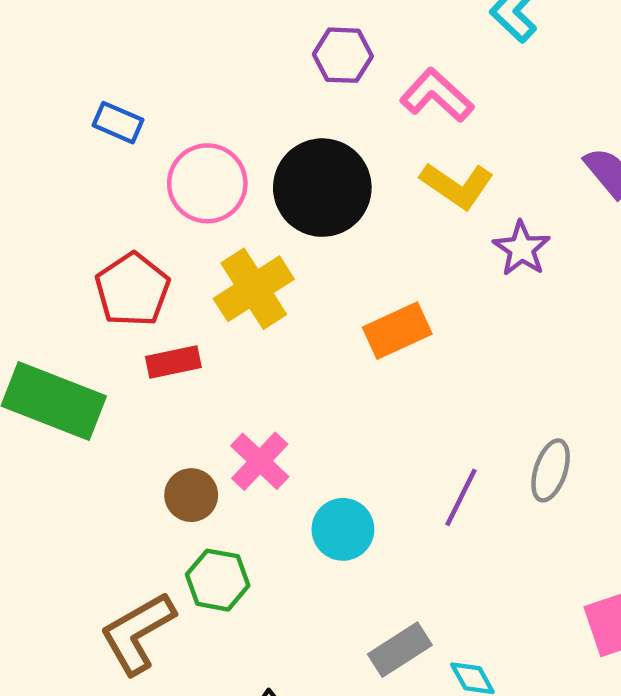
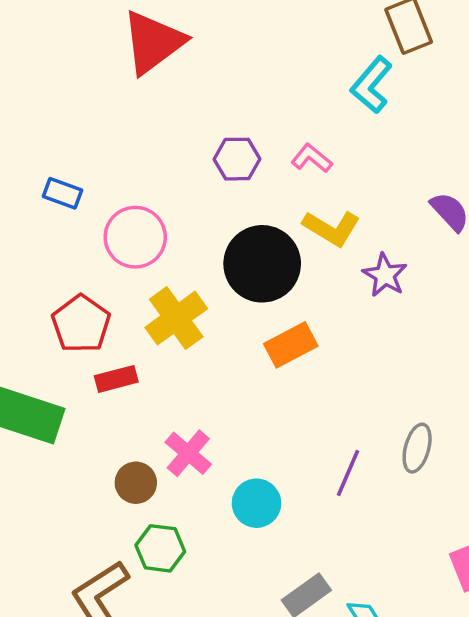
purple hexagon: (343, 55) -> (237, 159), moved
pink L-shape: (437, 95) -> (312, 158), size x0.7
black circle: (322, 188) -> (262, 264), moved

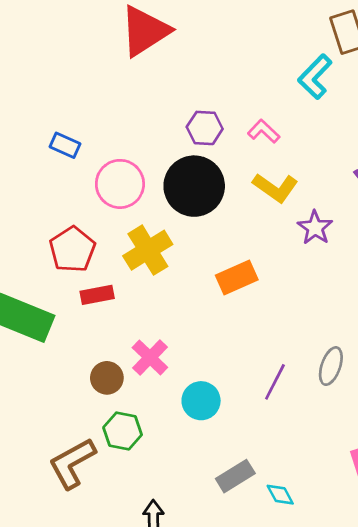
black circle: (262, 264) -> (194, 186), moved

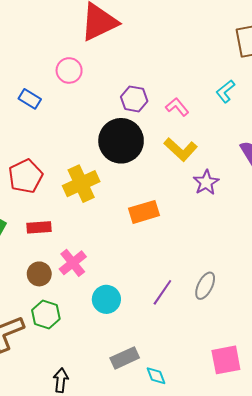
cyan L-shape: (315, 77) -> (225, 91), moved, size x0.7
pink circle: (120, 184) -> (69, 70), moved, size x0.7
red rectangle: (97, 295) -> (39, 227), moved

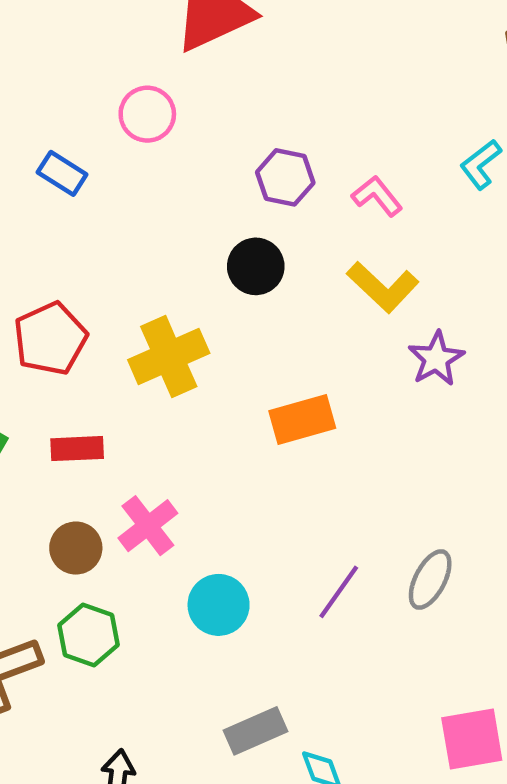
black circle: (121, 141) -> (256, 266), size x0.6

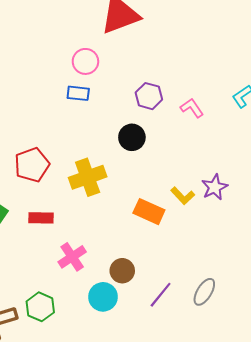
blue rectangle: (62, 173) -> (78, 93), moved, turned -30
yellow L-shape: (383, 287) -> (183, 196), moved, size x0.7
orange rectangle: (302, 419) -> (149, 212), turned 36
brown circle: (76, 548) -> (122, 271), moved

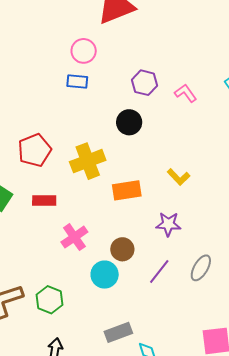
purple star: (215, 187) -> (168, 224), moved, turned 30
orange rectangle: (149, 212) -> (127, 190), moved, turned -32
green hexagon: (40, 307) -> (49, 300), moved

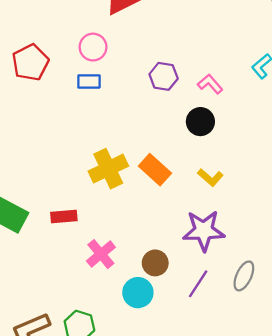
black circle: (129, 122) -> (200, 122), moved
red pentagon: (35, 150) -> (30, 62), moved
orange rectangle: (127, 190) -> (155, 170), moved, turned 56
purple star: (168, 224) -> (204, 231), size x1.5

